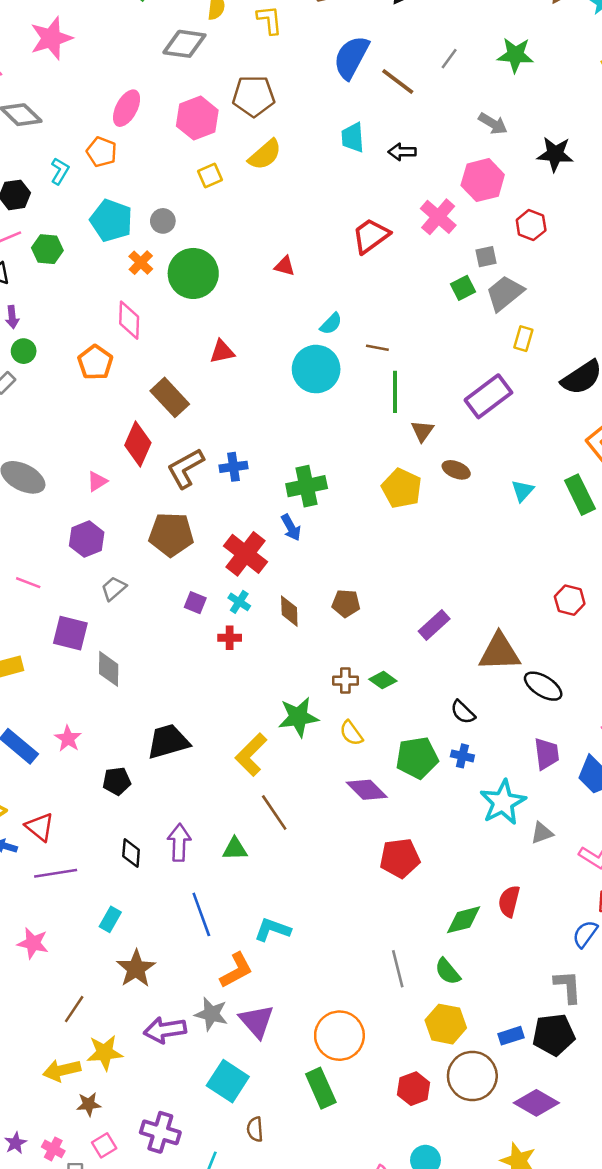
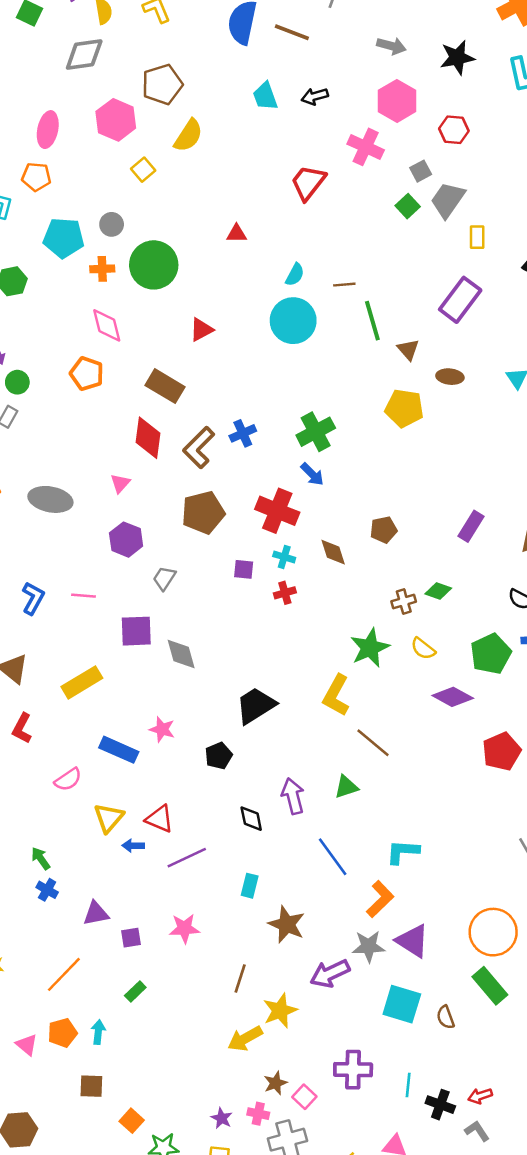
orange cross: (141, 263) -> (102, 269), turned -30
brown star: (89, 1104) -> (275, 1083), moved
brown semicircle: (255, 1129) -> (446, 1017), moved

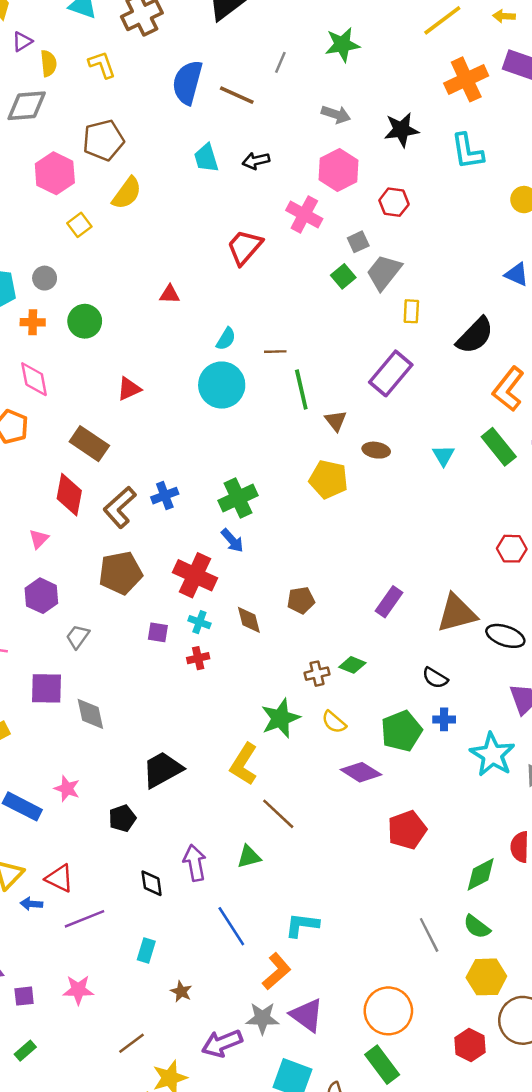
green circle: (154, 265) -> (85, 321), size x0.7
brown star: (287, 924) -> (181, 992), size x0.6
brown line: (240, 978) -> (131, 1043), turned 32

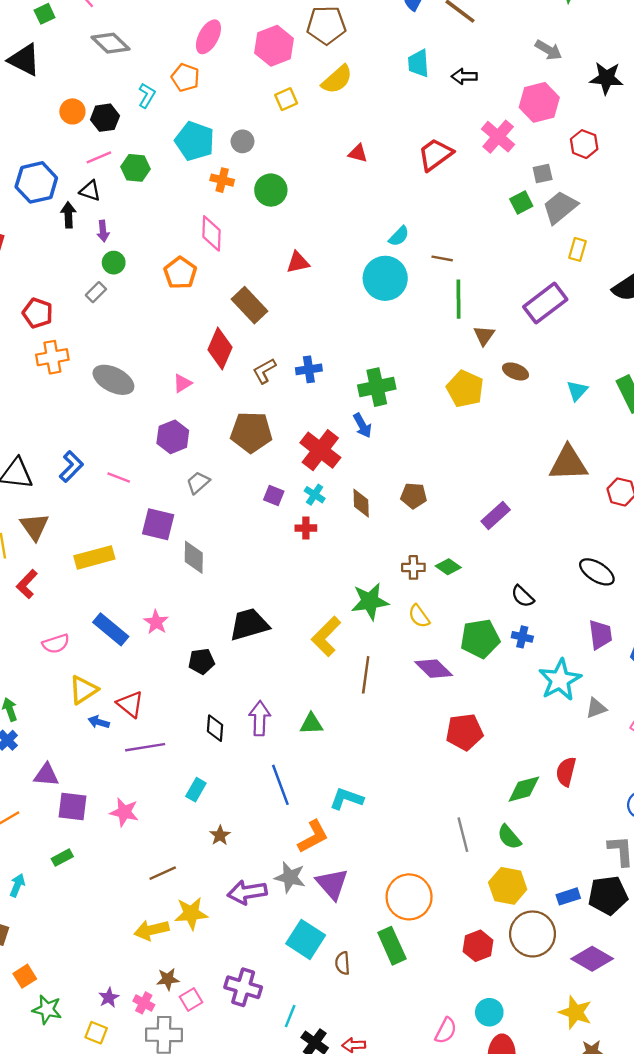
red triangle: (170, 294) -> (358, 153), moved
brown L-shape: (120, 507) -> (264, 371), size x0.7
brown triangle: (457, 613) -> (568, 463), moved
brown line: (278, 814) -> (366, 675), moved, turned 42
purple square: (24, 996) -> (73, 807), size x1.5

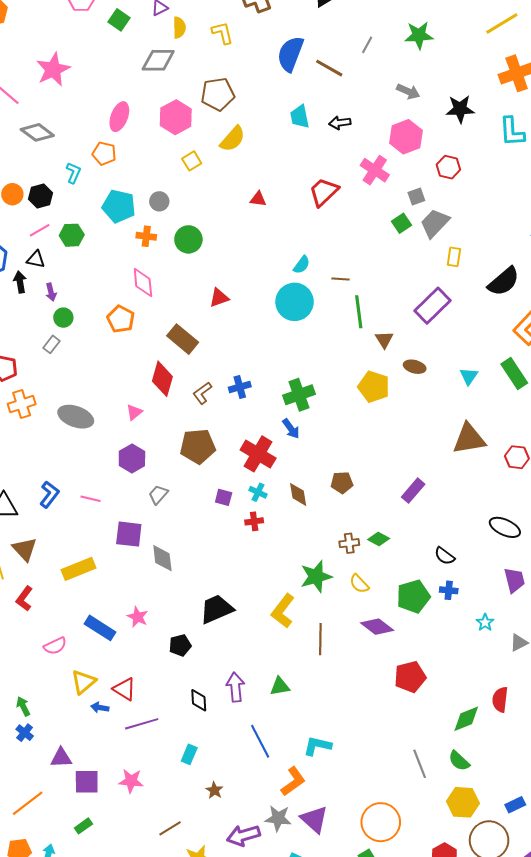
cyan star: (560, 680) -> (485, 623), size x0.5

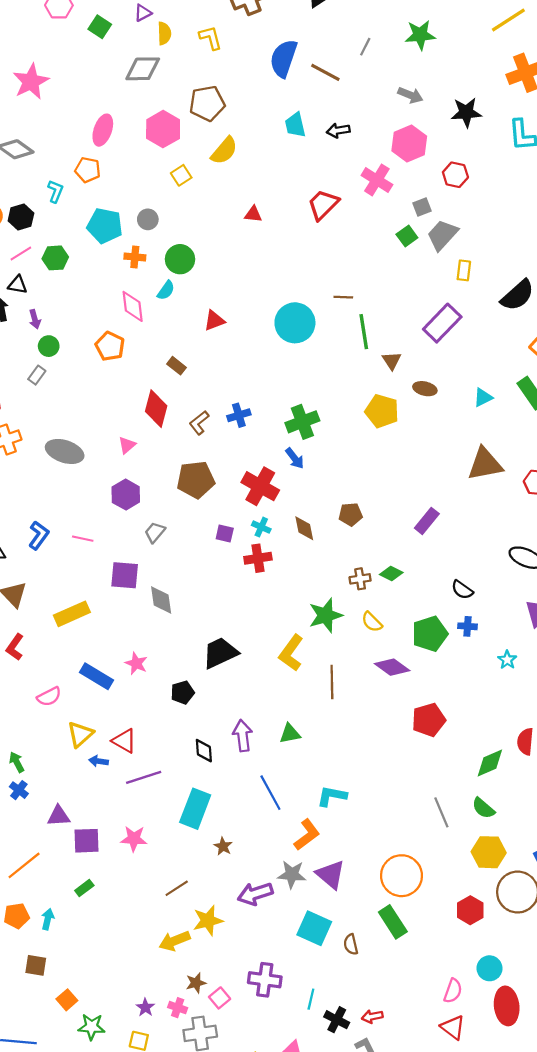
cyan semicircle: (302, 265) -> (166, 290), moved
brown rectangle: (183, 339) -> (177, 366), size x0.6
cyan triangle: (469, 376) -> (483, 397), turned 30
red cross: (254, 521) -> (258, 558), size x1.4
cyan rectangle: (189, 754) -> (195, 809), size x1.8

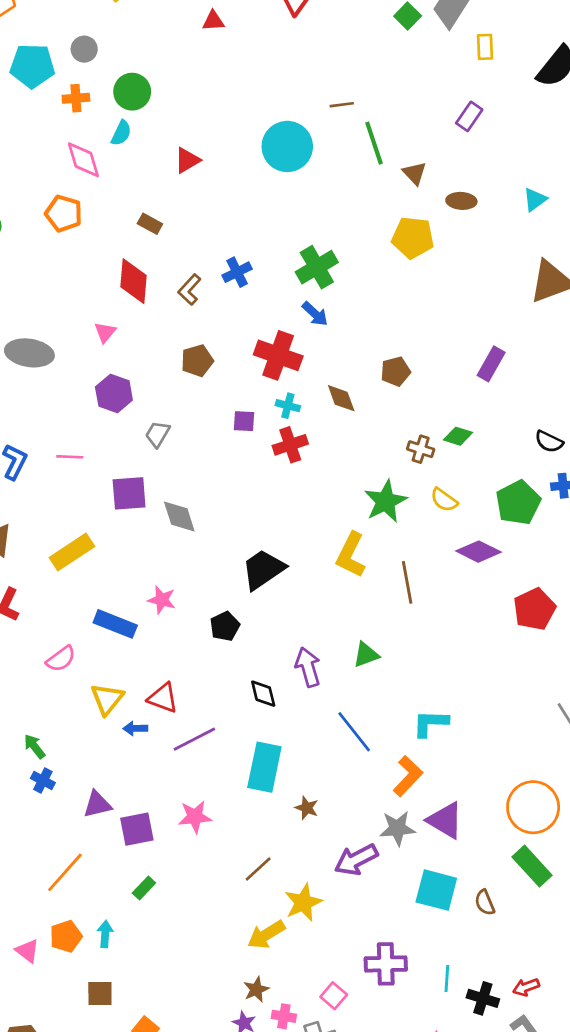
purple rectangle: (442, 323) -> (469, 116), size x0.6
brown pentagon: (196, 480) -> (197, 361), size x0.7
brown cross: (360, 579) -> (421, 449), turned 36
brown star: (196, 983) -> (256, 989), moved

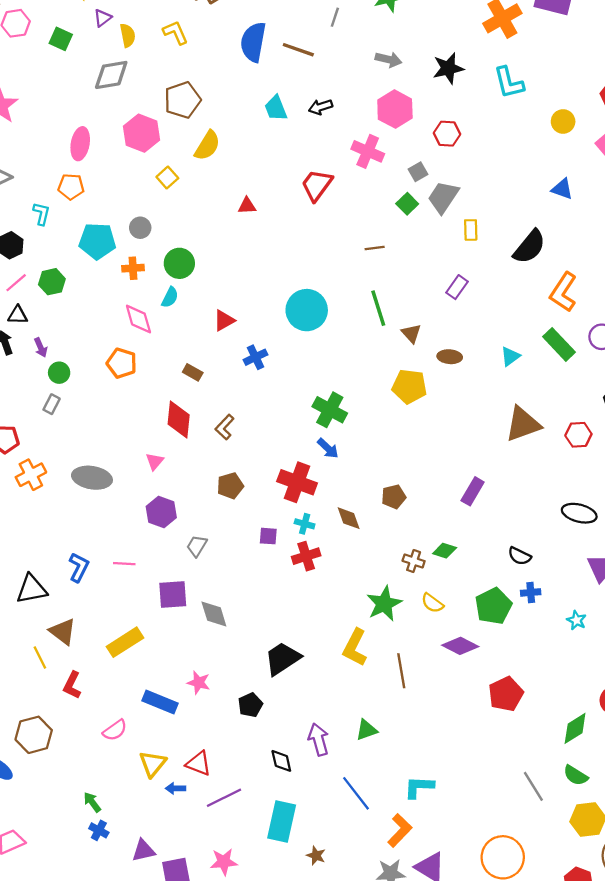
brown line: (342, 105) -> (375, 248), moved
green cross: (317, 267) -> (330, 410), turned -32
blue cross: (237, 272) -> (255, 357), moved

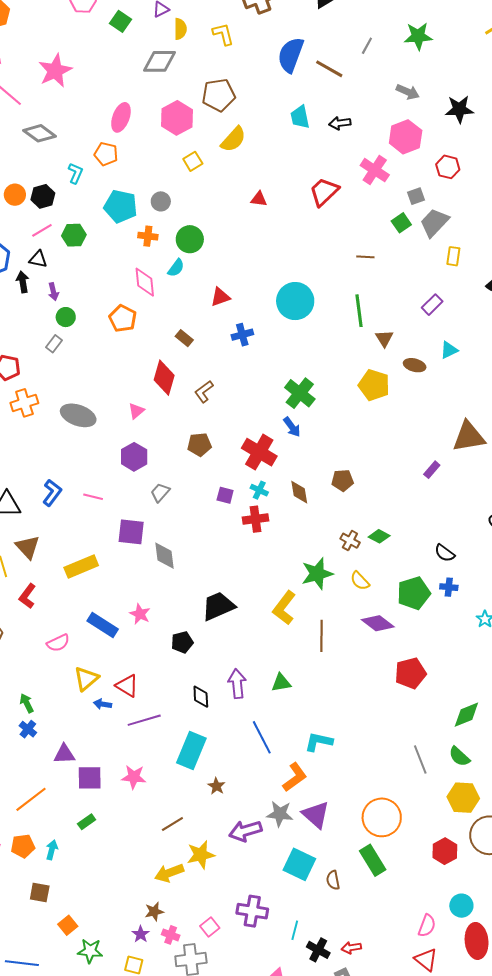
cyan triangle: (510, 356) -> (449, 350), moved
purple rectangle: (473, 491) -> (432, 470), moved, size x0.7

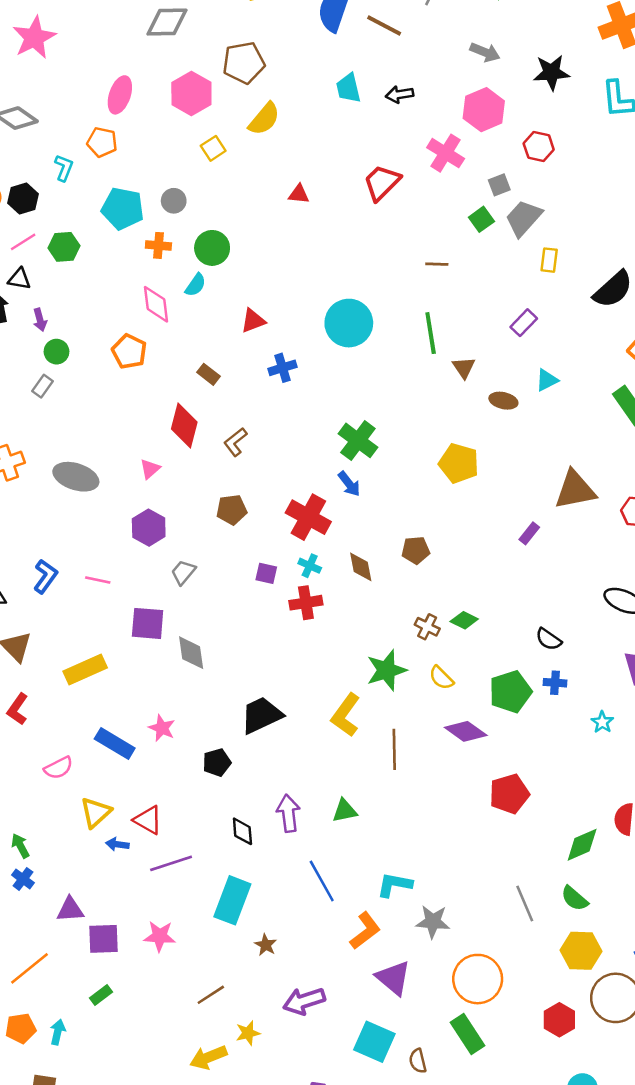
yellow pentagon: (374, 385) -> (459, 463), moved
gray star: (280, 814) -> (433, 922), moved
yellow star: (201, 855) -> (248, 1033), size x0.7

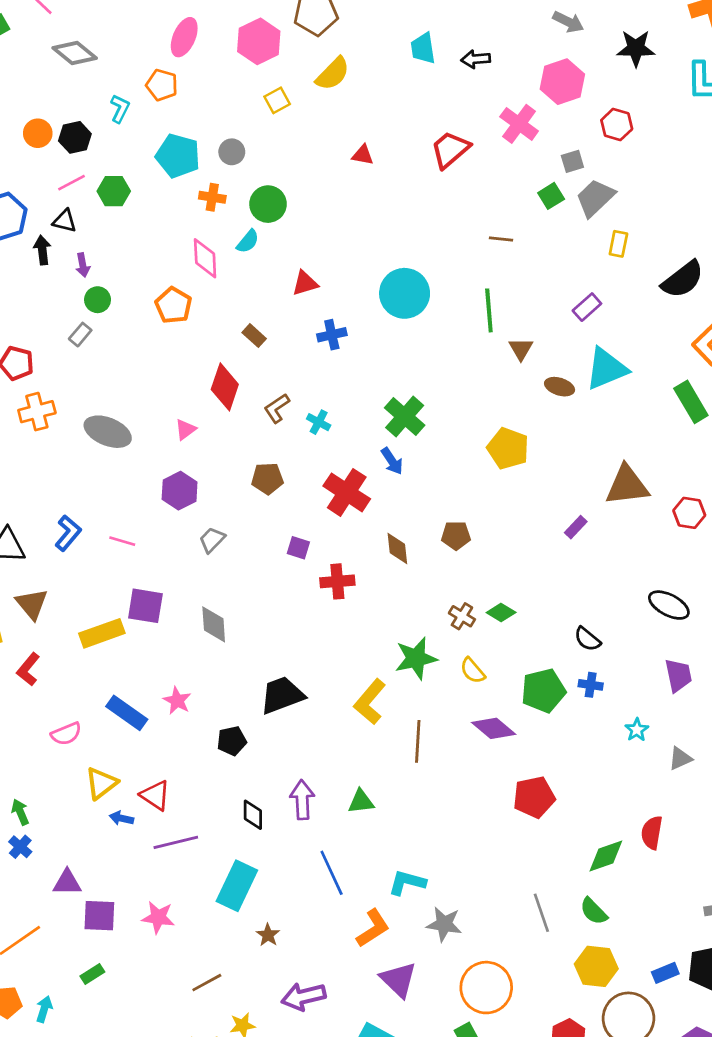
cyan triangle: (547, 380) -> (606, 369), size x1.8
cyan cross: (310, 566) -> (319, 422), moved
purple square: (148, 623) -> (145, 606), moved

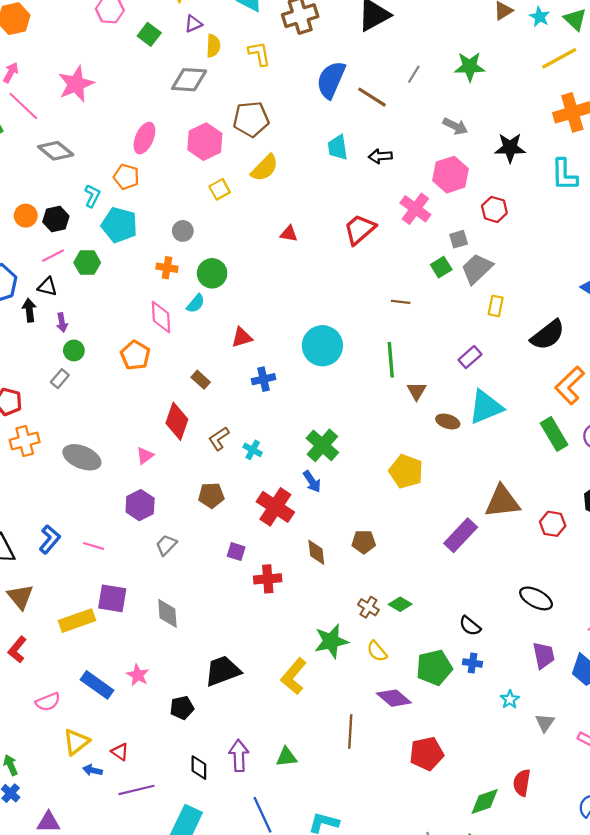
cyan pentagon: (178, 156) -> (119, 225), moved
purple rectangle: (576, 527) -> (461, 535), size x1.8
brown line: (418, 741) -> (350, 732), moved
gray triangle: (680, 758) -> (545, 723), turned -30
red triangle: (155, 795) -> (120, 752), size x0.7

